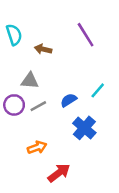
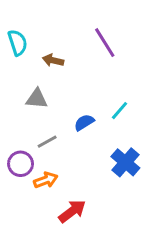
purple circle: (14, 105) -> (21, 164), moved
gray line: (38, 106) -> (47, 142), moved
blue cross: (84, 128) -> (125, 162), moved

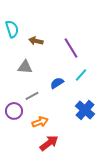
purple line: (105, 43) -> (71, 48), moved
orange arrow: (46, 180) -> (40, 122), moved

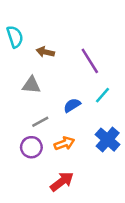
purple circle: (14, 111) -> (31, 147), moved
orange arrow: (40, 122) -> (64, 143), moved

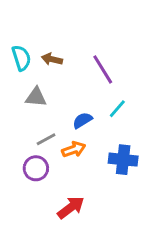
cyan semicircle: (15, 37) -> (21, 58), moved
blue cross: (108, 140) -> (123, 160), turned -35
orange arrow: (64, 143) -> (74, 149), moved

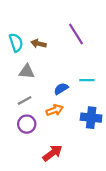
purple line: (103, 69) -> (76, 34), moved
cyan line: (117, 109) -> (87, 80), turned 48
gray line: (46, 139) -> (25, 100), moved

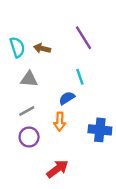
cyan line: (87, 80) -> (80, 77), moved, turned 72
orange arrow: (55, 110) -> (60, 122), turned 112

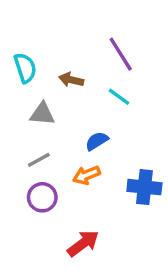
brown arrow: (42, 48) -> (71, 80), moved
cyan line: (80, 77) -> (119, 97), moved, turned -35
orange arrow: (60, 122) -> (87, 175), turned 66

